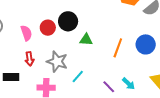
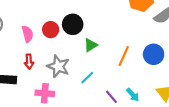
green triangle: (86, 40) -> (91, 45), turned -40
cyan line: (78, 76) -> (87, 78), moved

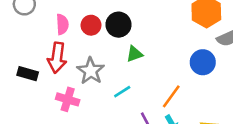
blue circle: (154, 54) -> (203, 62), moved
orange line: (124, 56) -> (171, 96), moved
red arrow: (29, 62) -> (57, 58), size x1.6

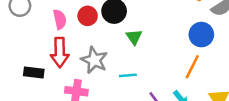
green triangle: (135, 54) -> (134, 37), turned -36
cyan line: (122, 92) -> (128, 75), turned 36
orange line: (171, 96) -> (192, 67), moved

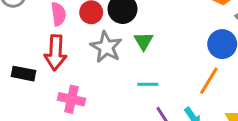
gray star: (94, 60) -> (106, 47), moved
cyan line: (128, 75) -> (148, 84), moved

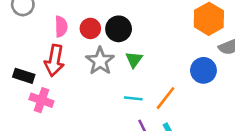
orange line: (209, 81) -> (166, 98), moved
pink cross: (71, 99) -> (41, 100), moved

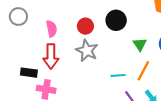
red circle: (90, 28) -> (85, 26), moved
black circle: (119, 29) -> (116, 20), moved
green triangle: (134, 59) -> (140, 44), moved

